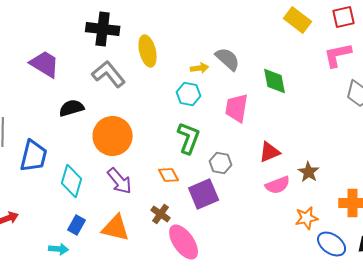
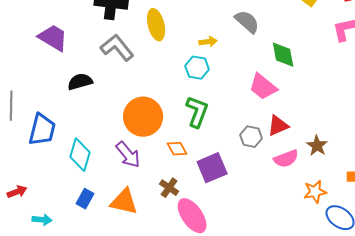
gray semicircle: (228, 59) -> (247, 22), moved
pink trapezoid: (237, 108) -> (263, 87), moved, turned -60
orange circle: (113, 136) -> (143, 117), moved
gray hexagon: (221, 163) -> (251, 137), moved
cyan arrow: (59, 249) -> (42, 220), moved

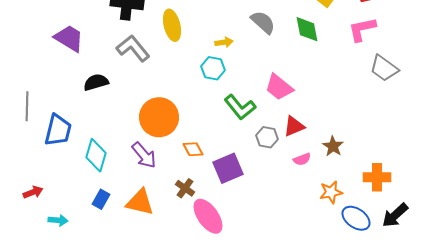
green diamond: (283, 55) -> (307, 29), moved
green L-shape: (197, 112) -> (240, 107), moved, turned 120
pink semicircle: (286, 159) -> (302, 159), size x0.7

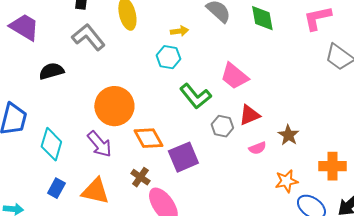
orange diamond: (193, 149) -> (148, 138), size x1.4

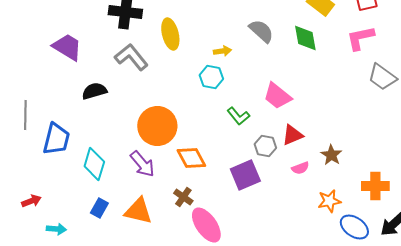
green L-shape: (195, 96) -> (238, 116), size x0.7
purple square: (183, 157) -> (245, 175), moved

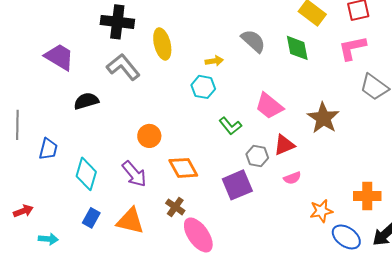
orange circle: (157, 126) -> (149, 136), size x0.6
blue trapezoid: (56, 139) -> (48, 149), size x0.7
brown star: (331, 155) -> (323, 118), moved, size x1.5

